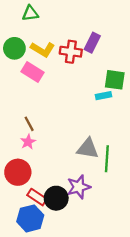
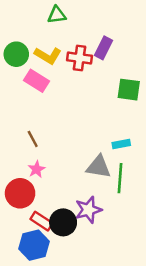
green triangle: (30, 13) -> (57, 15), moved
cyan rectangle: (103, 96) -> (121, 144), moved
pink star: (28, 142) -> (37, 169), moved

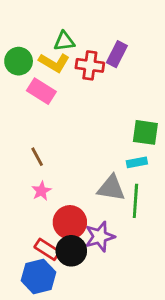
green triangle: (57, 15) -> (64, 41), moved
green square: (129, 90) -> (145, 132), moved
red circle: (20, 193) -> (70, 222), moved

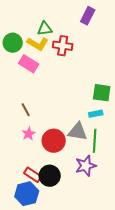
purple rectangle: (117, 54) -> (88, 16), moved
red circle: (70, 222) -> (54, 141), moved
purple star: (100, 237) -> (86, 166), moved

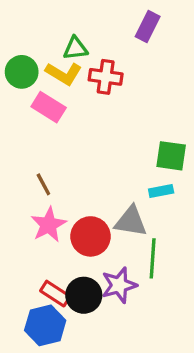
pink star: (29, 134) -> (49, 225), size x1.5
green line: (95, 141) -> (153, 258), moved
purple star: (86, 166) -> (119, 285), moved

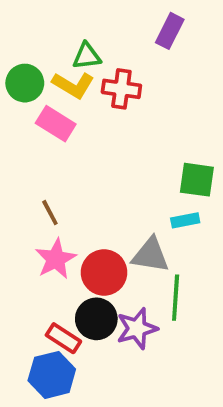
black circle: (84, 295) -> (96, 319), moved

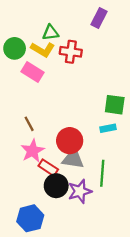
gray triangle: (150, 255) -> (73, 159), moved
red circle: (104, 272) -> (70, 141), moved
red rectangle: (63, 338) -> (48, 168), moved

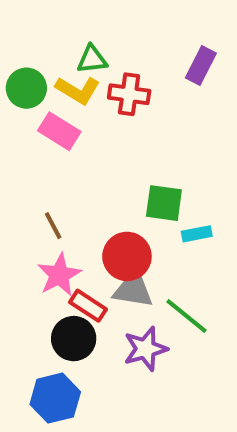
purple rectangle: (99, 18) -> (201, 66), moved
green square: (115, 105) -> (164, 203), moved
green line: (102, 173) -> (187, 316), turned -55
black circle: (56, 186) -> (74, 339), moved

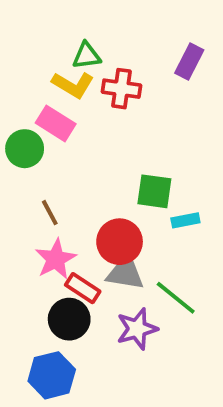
green circle: (26, 88) -> (25, 149), moved

